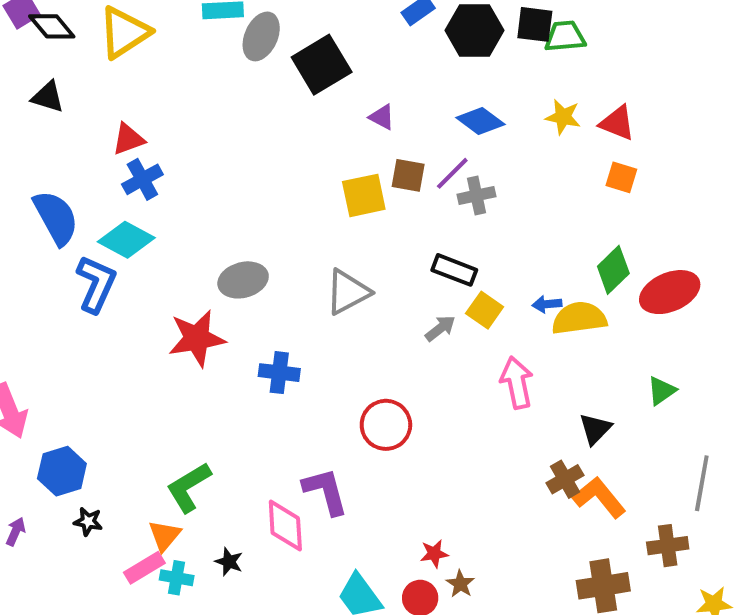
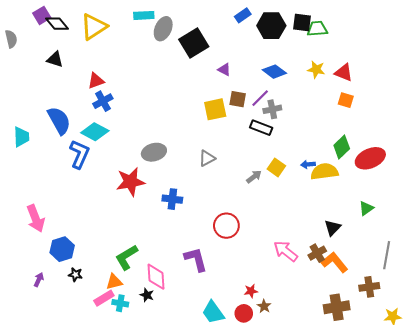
black rectangle: (454, 270) -> (261, 128), moved
gray triangle: (348, 292) -> (207, 158), size x0.7
pink arrow: (517, 383) -> (286, 251), moved, turned -40
pink diamond: (285, 525) -> (156, 277), moved
orange triangle: (165, 536) -> (114, 282), turned 36

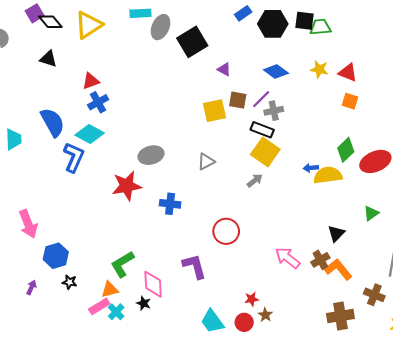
yellow square: (276, 167) -> (265, 152), moved, size x1.5
brown cross: (369, 287) -> (374, 295), turned 30
cyan cross: (120, 303) -> (116, 312), turned 35

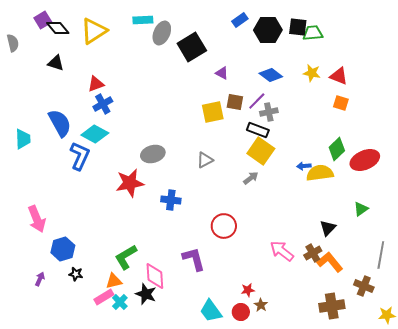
black star: (144, 303) -> (146, 294), size x1.5

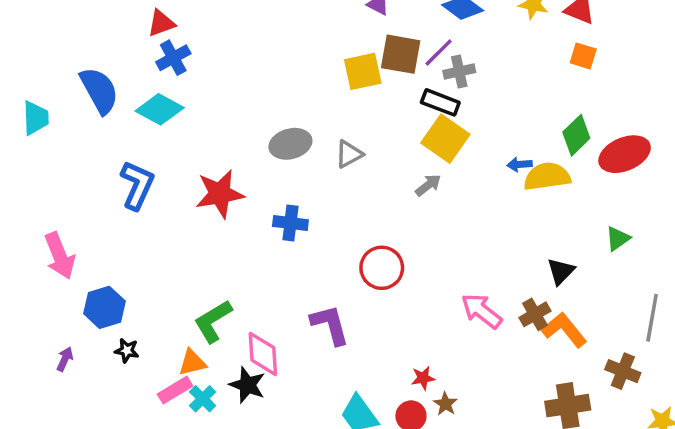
brown square: (235, 102) -> (401, 54), size x1.4
gray ellipse: (153, 154) -> (290, 144), moved
blue L-shape: (80, 156) -> (137, 185), moved

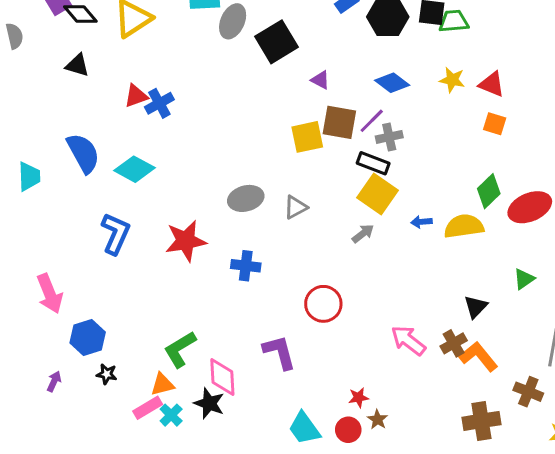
blue cross: (173, 58) -> (159, 103), moved
blue arrow: (519, 164) -> (421, 222), moved

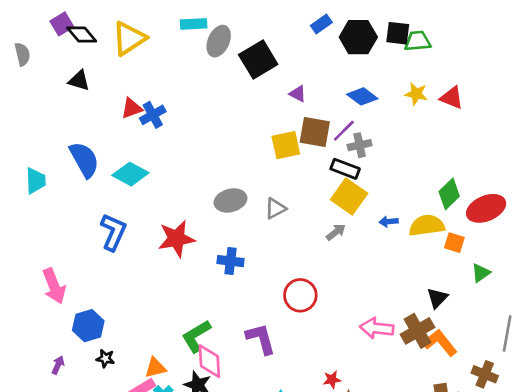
orange square: (495, 124) -> (454, 243), moved
pink arrow: (408, 340) -> (377, 328), turned -32
brown cross: (454, 343) -> (418, 331), size x1.4
green L-shape: (180, 349) -> (196, 336), moved

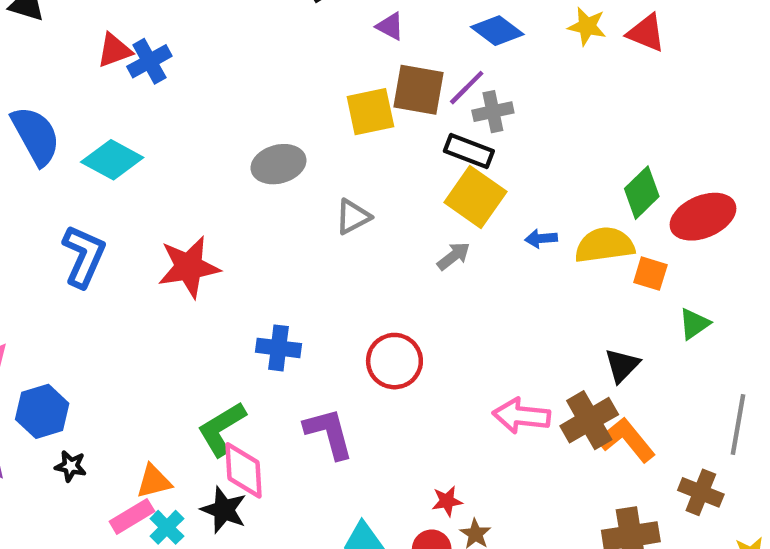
gray ellipse: (231, 200) -> (279, 164), moved
blue cross: (231, 261) -> (279, 348), moved

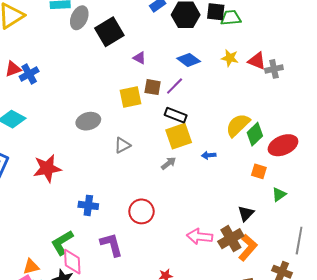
brown square: (419, 90) -> (153, 87), size x0.7
gray cross: (493, 112) -> (274, 69), moved
yellow square: (475, 197) -> (179, 136), turned 36
yellow semicircle: (605, 245) -> (238, 125), moved, turned -36
orange L-shape: (626, 440) -> (248, 248), turned 80

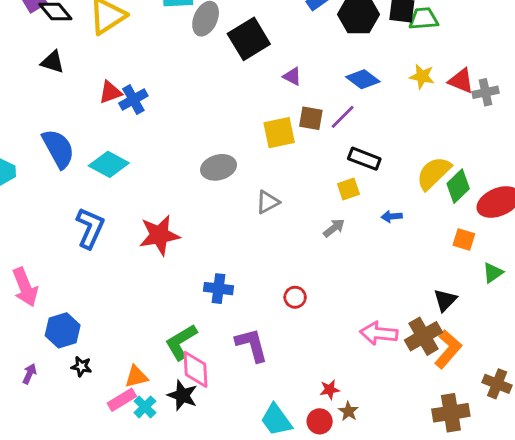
black rectangle: (176, 115) -> (364, 159), moved
yellow square: (179, 136) -> (348, 189), size x0.6
red circle: (141, 211) -> (295, 297), size x0.6

